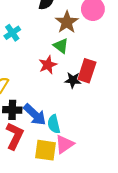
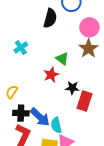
brown star: (67, 22) -> (88, 49), moved
red rectangle: (87, 71) -> (84, 101), moved

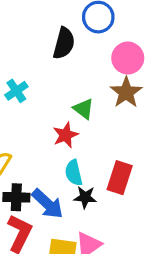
black star: (72, 88) -> (85, 197), moved
cyan semicircle: (56, 125) -> (74, 173), moved

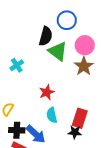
green triangle: (84, 109) -> (58, 51), moved, size x1.5
black star: (85, 197) -> (75, 132), moved

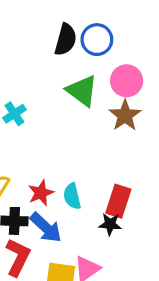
black semicircle: (46, 36) -> (66, 40), moved
red star: (47, 92) -> (41, 193), moved

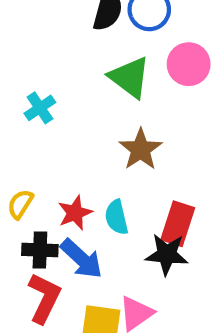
brown star: (125, 115) -> (141, 149), moved
black star: (110, 224) -> (167, 254), size x1.4

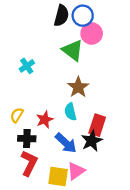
pink circle: (189, 64) -> (92, 34), moved
cyan semicircle: (116, 217) -> (70, 112), moved
black star: (167, 254) -> (92, 141), turned -30
blue arrow: (81, 259) -> (66, 143), moved

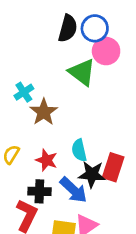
brown star: (78, 87) -> (44, 112), moved
red star: (45, 120) -> (47, 160), turned -30
black cross: (27, 139) -> (39, 191), moved
black star: (92, 141) -> (92, 174), moved, turned 30

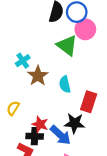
cyan semicircle: (79, 150) -> (65, 84), moved
red star: (47, 160) -> (40, 124), moved
red rectangle: (113, 167) -> (89, 102), moved

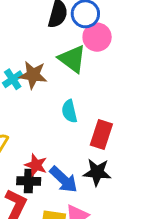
brown star: (38, 76) -> (33, 75), moved, turned -30
black star: (75, 123) -> (97, 172), moved

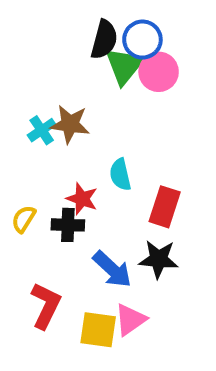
green triangle: (72, 59) -> (124, 66), moved, turned 32
red star: (36, 165) -> (82, 199), moved
black cross: (29, 181) -> (68, 225), moved

